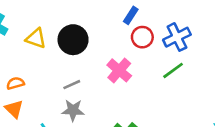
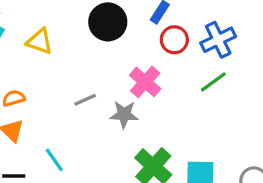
black circle: (73, 40) -> (108, 22), moved
gray star: (73, 110) -> (124, 114), moved

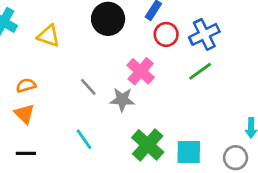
gray line: (85, 100) -> (88, 87), turned 72
cyan line: (54, 160) -> (84, 139), moved

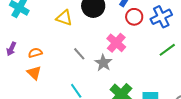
yellow triangle: (49, 36) -> (64, 18), moved
green line: (200, 71) -> (167, 50), moved
gray star: (122, 100) -> (103, 63), turned 30

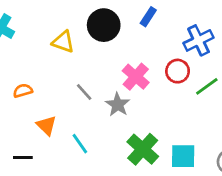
red circle: (134, 17) -> (178, 71), moved
orange triangle: (34, 73) -> (46, 125), moved

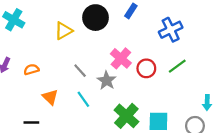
yellow triangle: (63, 42) -> (63, 31), turned -48
red circle: (178, 71) -> (146, 68), moved
cyan line: (80, 144) -> (83, 99), moved

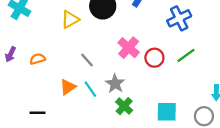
gray star: (107, 81) -> (115, 84), moved
orange triangle: (50, 97) -> (68, 87), moved, turned 42
green cross: (126, 116) -> (124, 106), moved, size x0.7

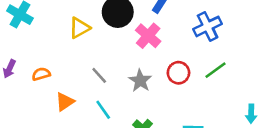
pink cross: (129, 48) -> (148, 36), moved
gray star: (115, 84) -> (140, 81), moved
orange triangle: (68, 87) -> (65, 102), moved

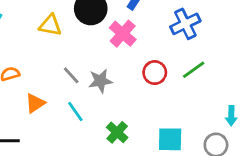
yellow triangle: (79, 28) -> (50, 25), turned 40
gray star: (140, 81) -> (100, 81), moved, turned 30

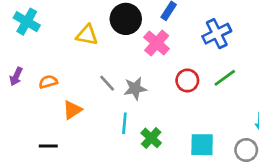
cyan line: (75, 112) -> (124, 123), moved, turned 40

